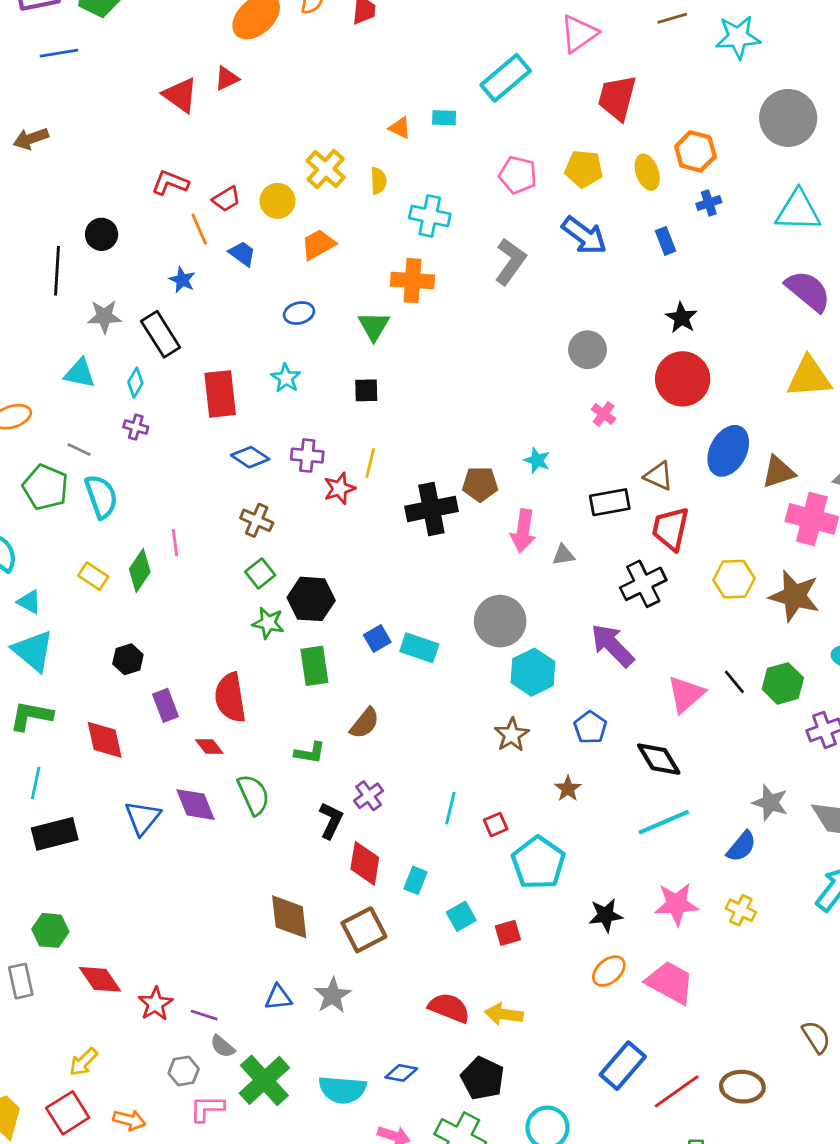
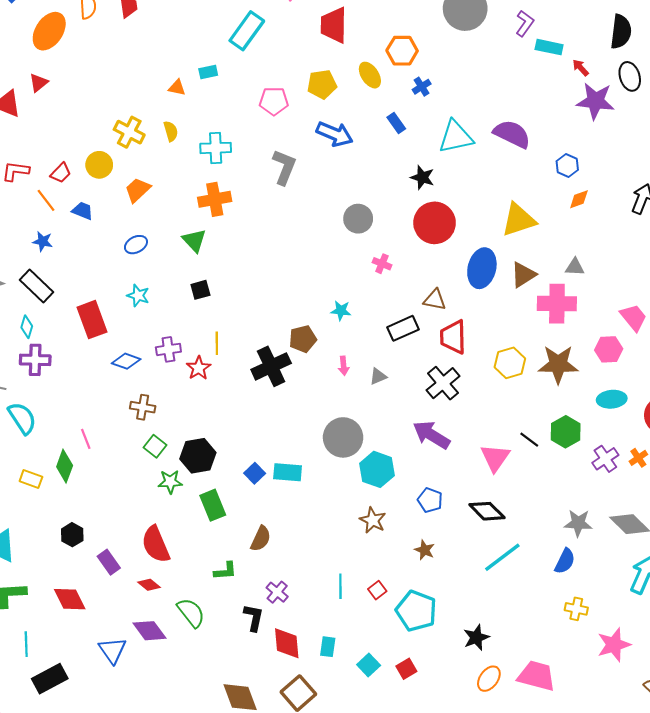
cyan triangle: (798, 211) -> (456, 137), moved
yellow triangle: (809, 377) -> (519, 220), moved
purple cross: (136, 427) -> (35, 360), size x1.6
pink arrow: (523, 531) -> (344, 366), size x0.6
pink star: (676, 904) -> (614, 645), moved

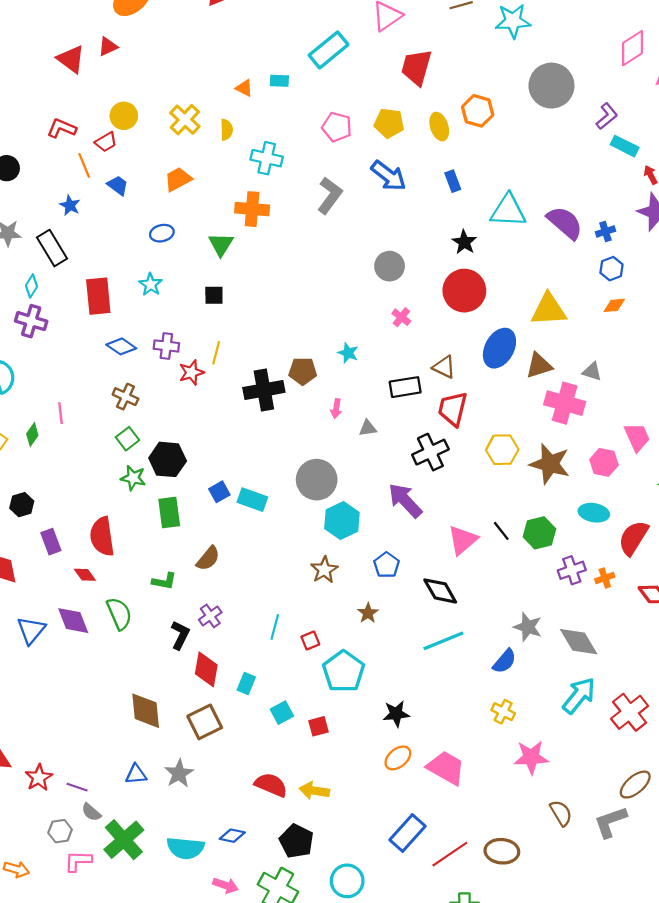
blue cross: (422, 87) -> (605, 232), moved
yellow circle: (99, 165) -> (124, 116), moved
green diamond: (65, 466) -> (32, 435), size x0.7

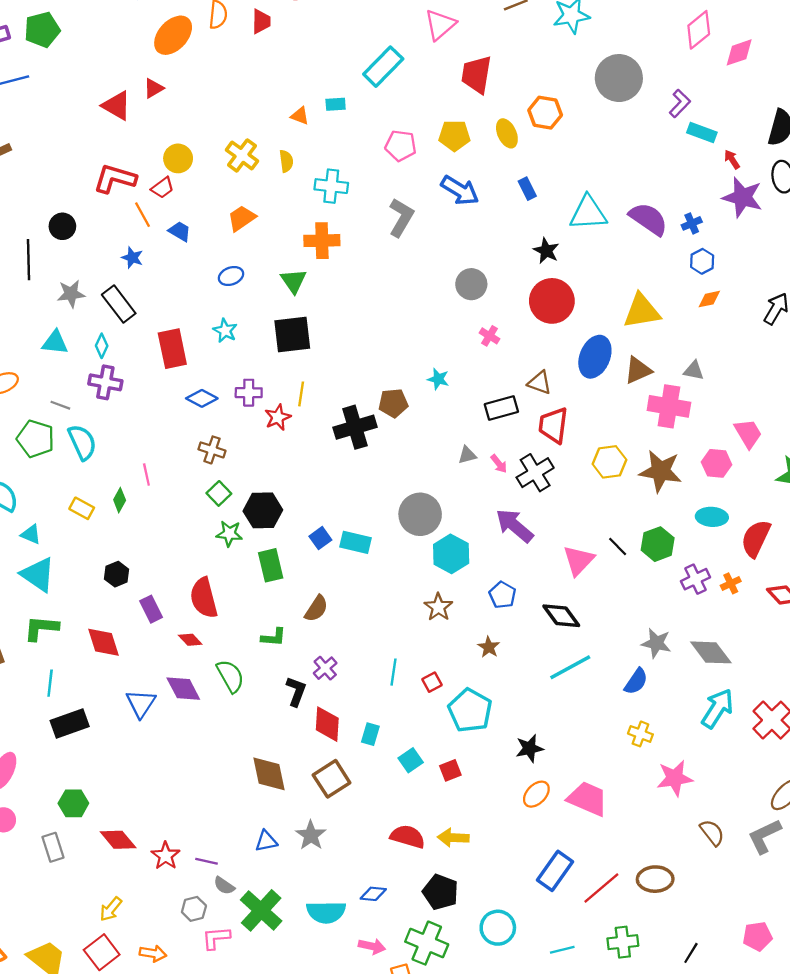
red L-shape: (62, 128) -> (115, 179), size x1.4
black square: (214, 295) -> (292, 334), size x1.8
pink arrow: (336, 409) -> (499, 464), moved, turned -42

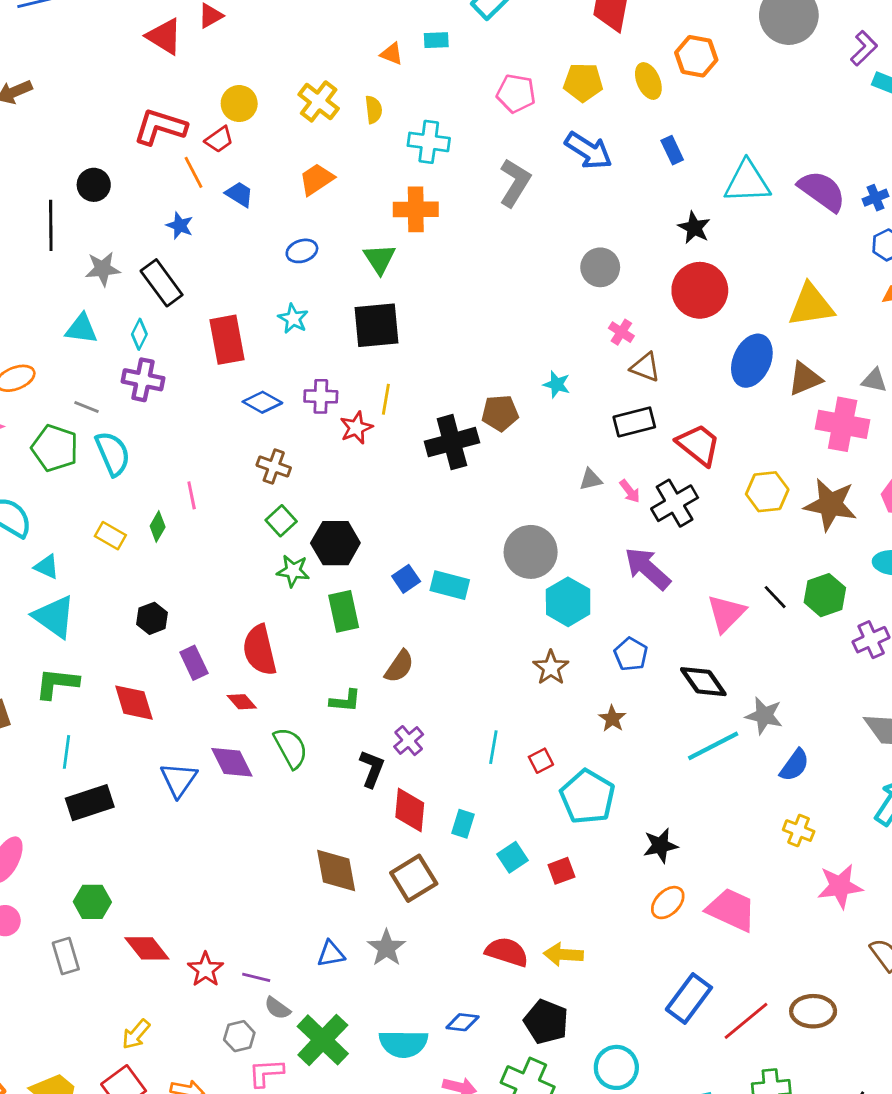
brown triangle: (540, 383) -> (645, 367), moved
red trapezoid: (553, 425) -> (698, 445), turned 120
gray star: (656, 643) -> (764, 716), moved

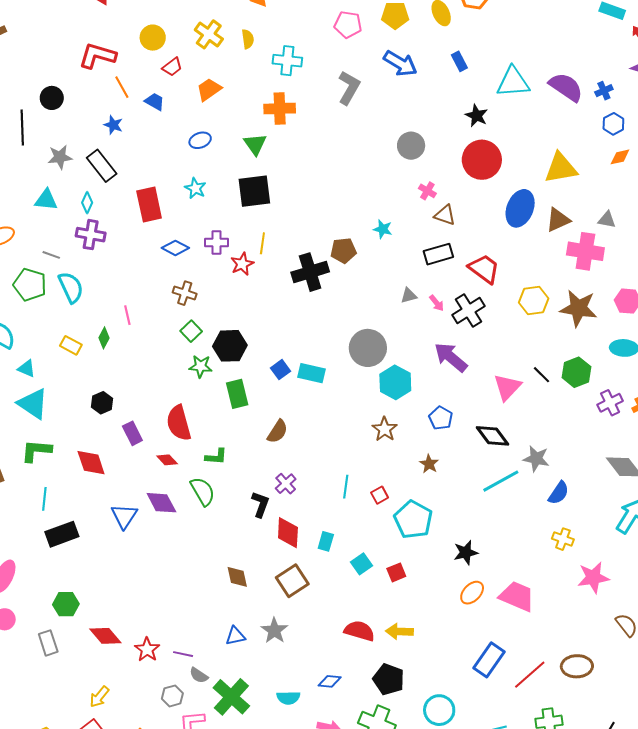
red trapezoid: (219, 139) -> (172, 67), moved
green L-shape: (345, 701) -> (216, 457), moved
brown diamond: (336, 870) -> (237, 577), size x0.7
cyan semicircle: (403, 1044) -> (288, 698), size x0.7

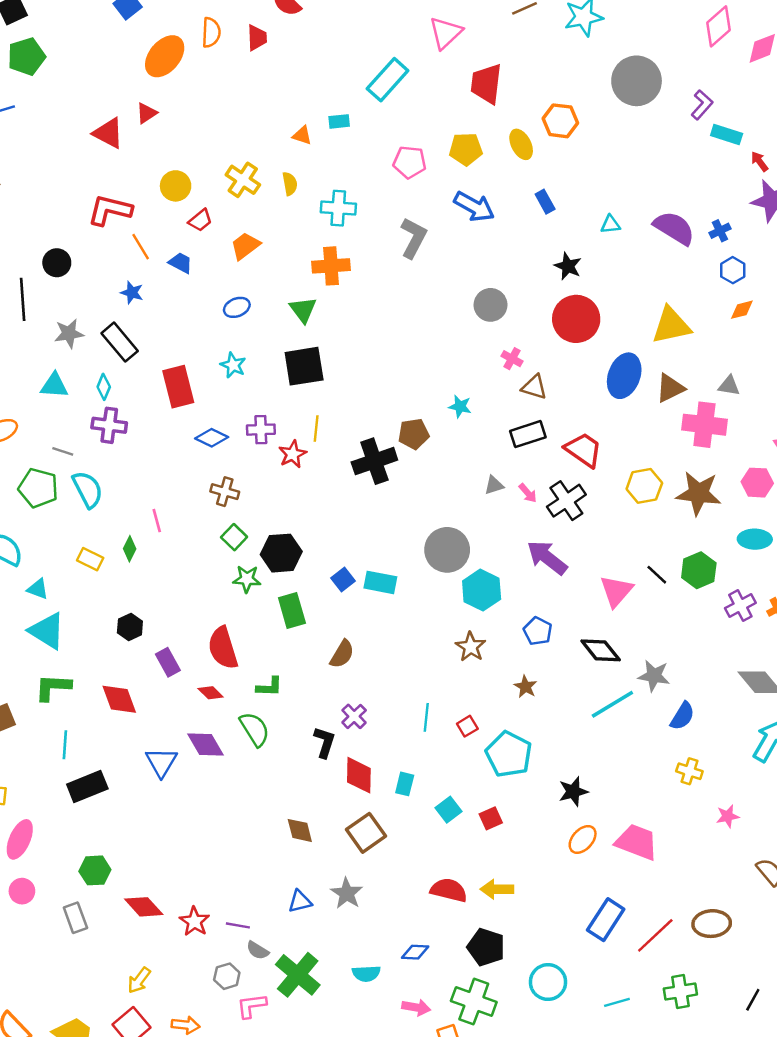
cyan triangle: (513, 82) -> (610, 224), size x0.5
pink star: (593, 578) -> (728, 816), size x0.6

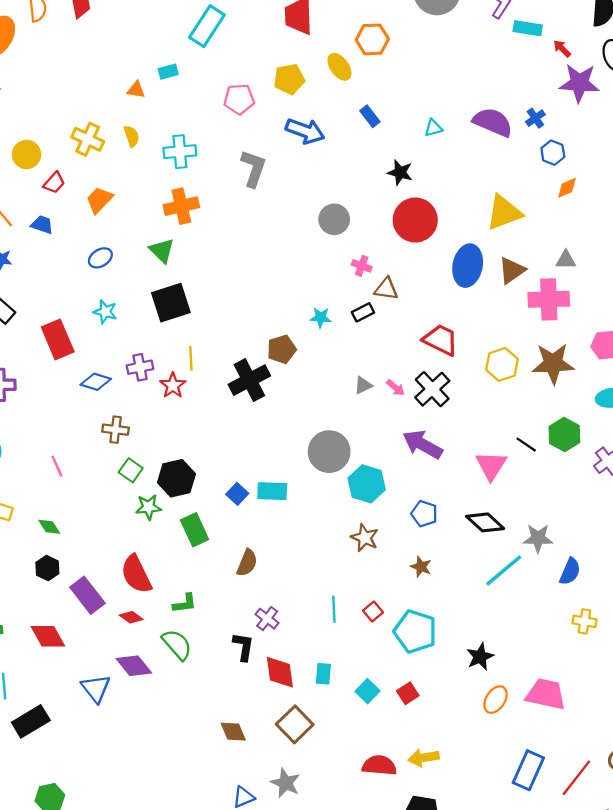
black rectangle: (528, 434) -> (363, 312), moved, size x0.7
green diamond: (130, 549) -> (49, 527), moved, turned -50
purple rectangle: (168, 662) -> (87, 595), size x1.4

